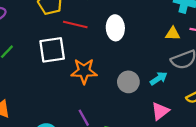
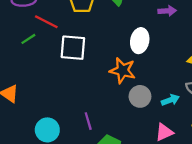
red line: (75, 25) -> (46, 22), moved
orange star: (84, 71) -> (123, 70), moved

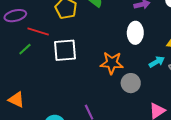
white ellipse: (140, 41) -> (135, 33), moved
cyan arrow: (170, 100) -> (157, 62), moved

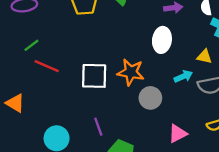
red line: (38, 32) -> (47, 66), moved
white square: (65, 50) -> (94, 76), moved

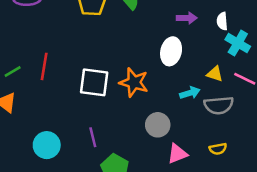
green line: (31, 45) -> (13, 72), moved
red line: (47, 66) -> (44, 66), turned 70
gray circle: (150, 98) -> (158, 125), moved

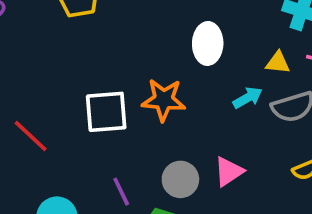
red line: (44, 66) -> (31, 136), moved, turned -44
gray circle: (158, 125) -> (180, 179), moved
pink triangle: (177, 154) -> (229, 172), moved

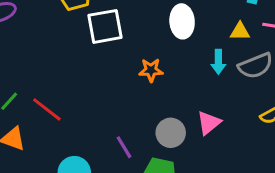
cyan arrow: (248, 98) -> (218, 62), turned 125
orange star: (164, 100) -> (151, 70), size x0.7
white square: (106, 112) -> (105, 26), moved

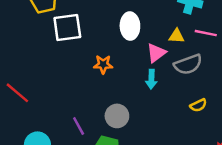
cyan arrow: (218, 62) -> (151, 79), moved
pink triangle: (209, 123) -> (156, 53), moved

